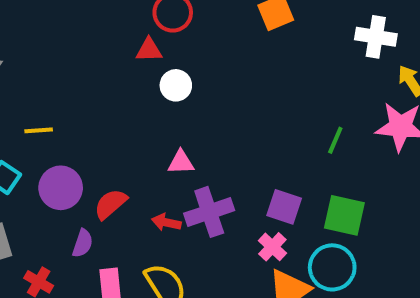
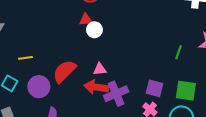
red triangle: (149, 50) -> (86, 20), moved
red semicircle: (110, 204) -> (64, 71), moved, size x1.4
red arrow: (166, 222) -> (96, 87), moved, size x1.6

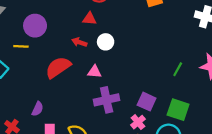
white circle: (94, 30) -> (106, 42), moved
purple circle: (39, 87) -> (35, 26), moved
red arrow: (96, 87) -> (79, 42), moved, size x0.6

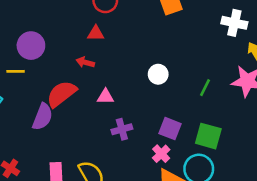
white circle: (106, 42) -> (158, 74), moved
purple cross: (107, 100) -> (122, 129), size x0.7
purple semicircle: (38, 109) -> (43, 117), moved, size x1.5

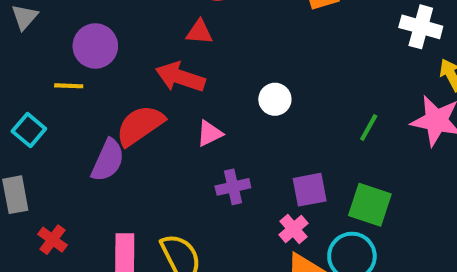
red arrow: (85, 62) -> (180, 77), size x1.6
white circle: (158, 74) -> (275, 99), moved
pink triangle: (105, 97) -> (210, 133), turned -30
purple square: (170, 129) -> (310, 190), turned -35

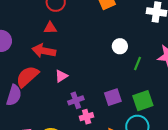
white circle: (275, 99) -> (120, 46), moved
green square: (370, 205) -> (143, 101), turned -30
pink cross: (293, 229) -> (87, 117), moved, turned 32

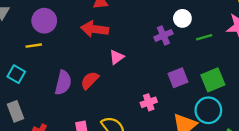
green line: (138, 64) -> (204, 37), turned 56
red semicircle: (27, 76) -> (90, 80), moved, size x0.7
purple cross: (76, 100) -> (163, 35), moved

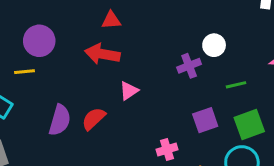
green line: (204, 37) -> (236, 85), moved

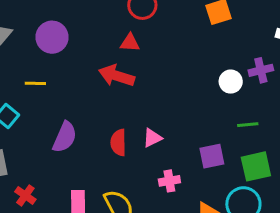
purple circle: (39, 41) -> (52, 37), moved
purple cross: (189, 66) -> (261, 70), moved
pink triangle: (129, 91) -> (152, 138), moved
red semicircle: (94, 119) -> (118, 143), moved, turned -55

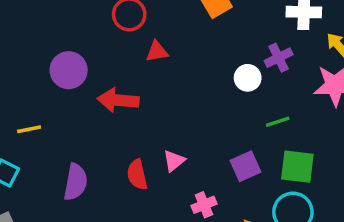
purple circle: (52, 37) -> (69, 70), moved
red triangle: (130, 43) -> (157, 52), moved
green square: (256, 166) -> (297, 167), turned 32

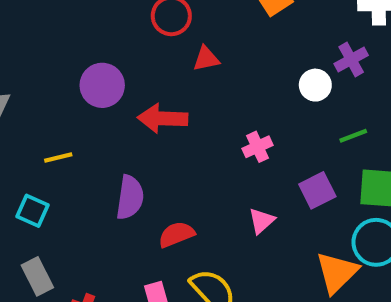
pink triangle: (174, 161) -> (261, 221), moved
red semicircle: (137, 175) -> (176, 234), moved, turned 84
purple semicircle: (76, 182) -> (130, 197), moved
pink cross: (204, 205) -> (258, 147), moved

